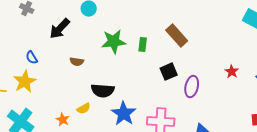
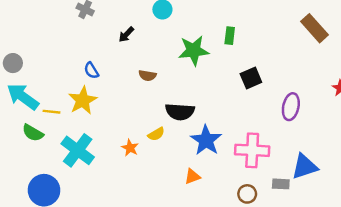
black arrow: (60, 29) -> (126, 34), size x0.6
brown rectangle: (177, 36) -> (314, 28), moved
green rectangle: (143, 45) -> (230, 36), moved
black square: (169, 72) -> (251, 78), moved

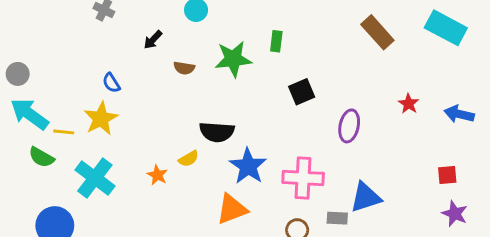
brown semicircle: (147, 76) -> (184, 68), moved
orange triangle: (192, 176) -> (232, 209), size x1.6

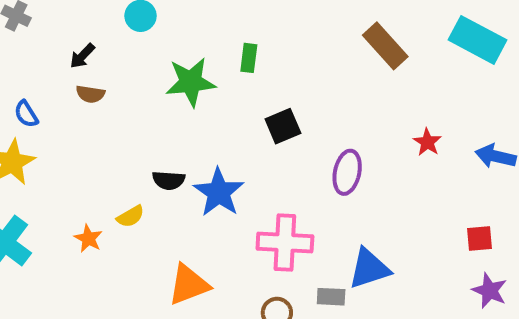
brown semicircle: (184, 68) -> (90, 94), moved
black semicircle: (217, 132) -> (169, 180), size x0.7
blue star: (248, 166) -> (219, 192), moved

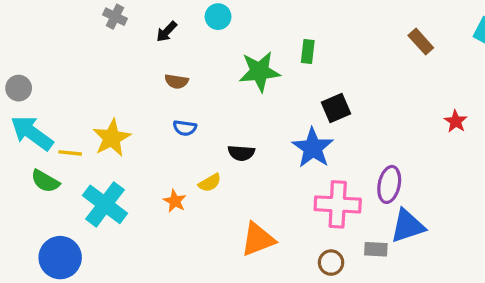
brown rectangle: (385, 46) -> (421, 42), size x0.7
black arrow: (82, 56) -> (167, 32), moved
blue semicircle: (26, 114) -> (185, 128), moved, turned -50
purple ellipse: (347, 172) -> (389, 184), moved
blue star: (219, 192) -> (313, 148), moved

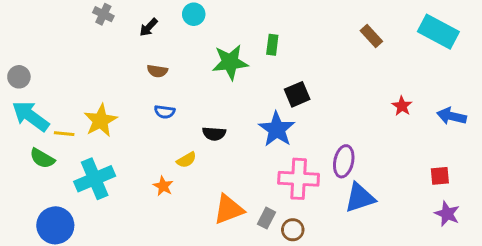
orange star: (175, 201) -> (163, 186), moved
cyan cross: (105, 204) -> (95, 179), turned 30
gray rectangle: (376, 249) -> (267, 218), moved, turned -66

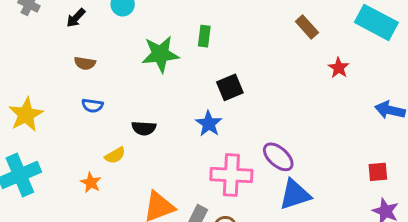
red star: (402, 106) -> (339, 68), moved
blue star: (277, 129) -> (209, 124), size x0.7
purple ellipse: (344, 161) -> (278, 157), turned -60

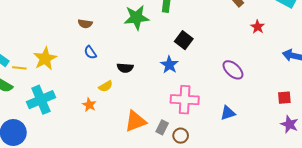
black square: (230, 87) -> (184, 40), turned -30
blue semicircle: (92, 106) -> (90, 52), turned 48
purple ellipse: (278, 157) -> (233, 70), moved
blue triangle: (295, 195) -> (228, 113), size x0.7

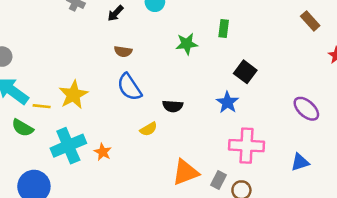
green star: (136, 18) -> (187, 44), size x0.7
blue semicircle: (90, 52) -> (129, 87), size x1.6
orange star: (89, 105) -> (103, 152), moved

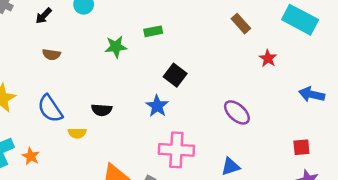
green rectangle: (224, 29) -> (153, 31), turned 72
blue semicircle: (129, 87) -> (50, 109), moved
yellow semicircle: (149, 129) -> (77, 133), turned 30

